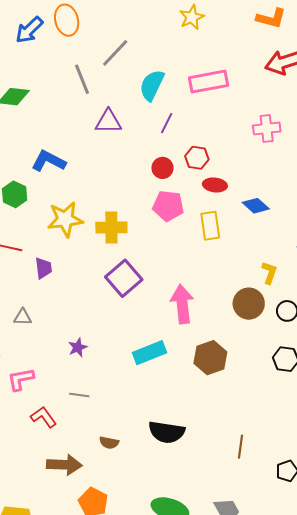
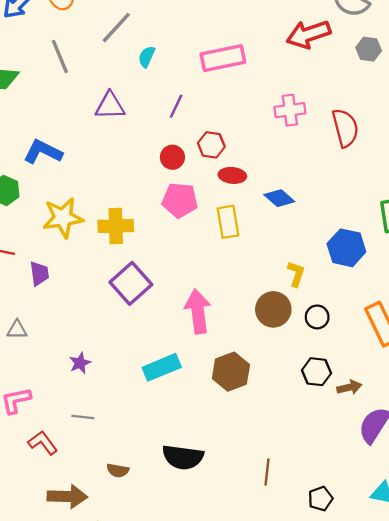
gray line: (82, 79) -> (60, 56), moved
cyan semicircle: (152, 85) -> (147, 57), moved, size x0.6

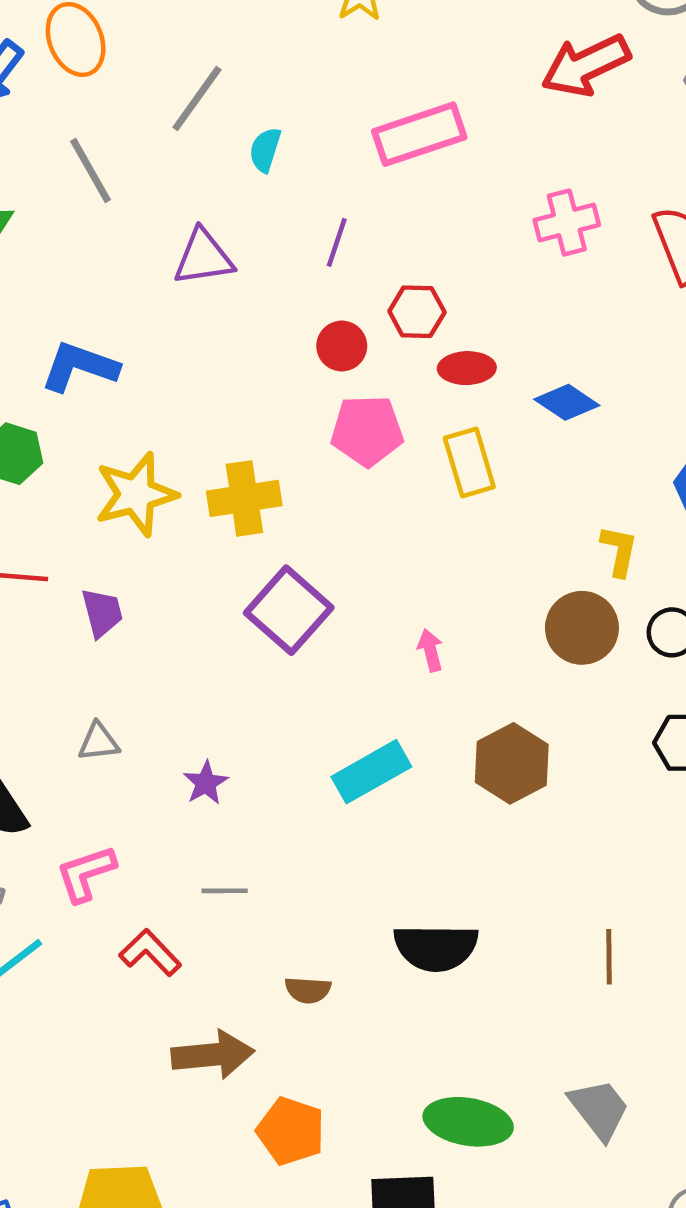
pink arrow: (198, 311) -> (430, 650), size x0.5
gray triangle: (17, 330) -> (99, 742), moved

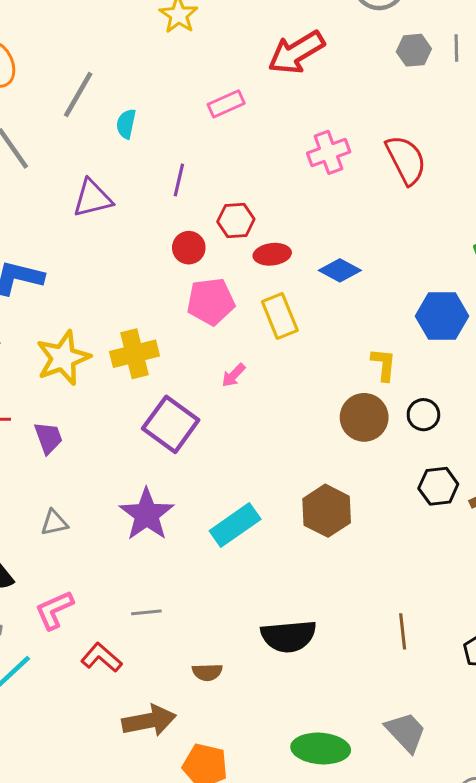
red arrow: (586, 65) -> (296, 52), moved
pink rectangle: (419, 134) -> (226, 104), size x0.6
pink arrow: (430, 650) -> (234, 375), moved, turned -116
purple star: (206, 783) -> (147, 514), moved, size x1.8

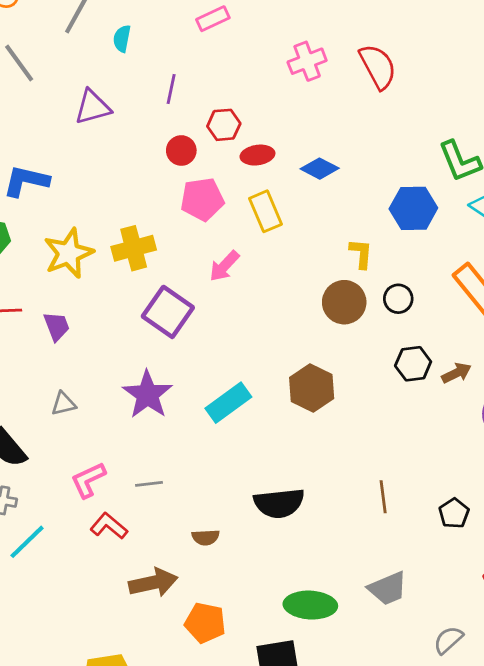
pink arrow: (234, 375) -> (224, 266), size x1.4
pink L-shape: (54, 610) -> (88, 480), moved
gray trapezoid: (406, 732) -> (388, 588), turned 111

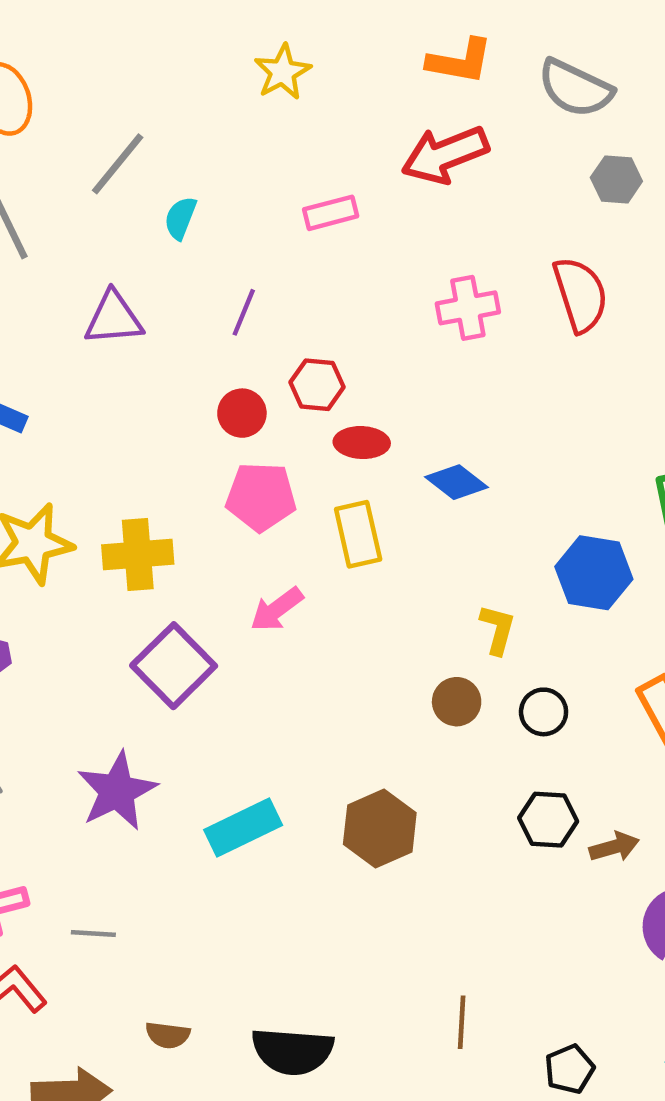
red semicircle: (378, 67) -> (580, 295), moved
brown circle: (344, 302) -> (457, 702), size x0.7
black semicircle: (279, 503) -> (292, 1051), moved

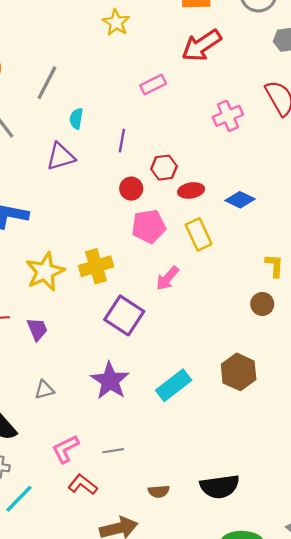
cyan semicircle: (180, 218) -> (76, 119), moved

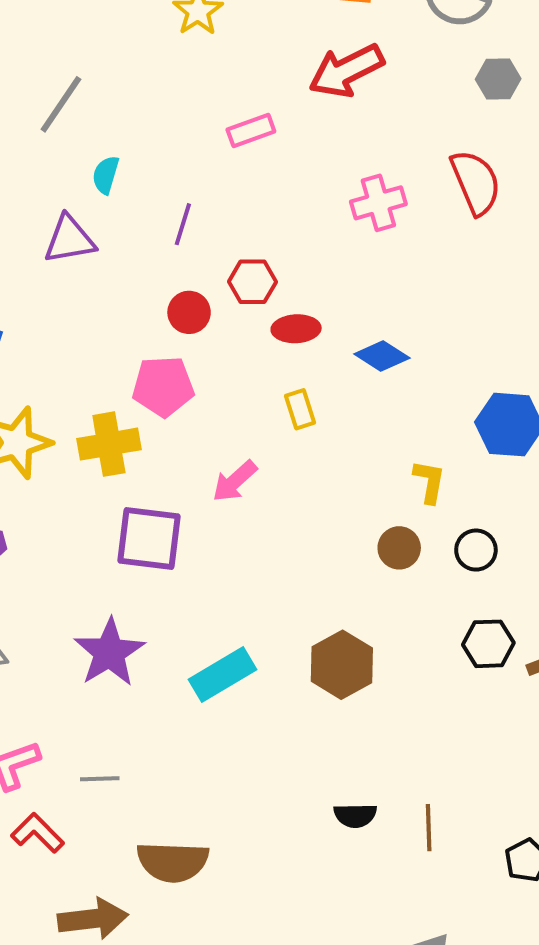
pink pentagon: (149, 226) -> (163, 386), moved
yellow rectangle: (199, 234) -> (300, 409), size x0.7
purple square: (124, 315) -> (149, 538), turned -33
black semicircle: (220, 487) -> (355, 815), moved, size x0.6
brown semicircle: (159, 491) -> (173, 862), size x1.8

